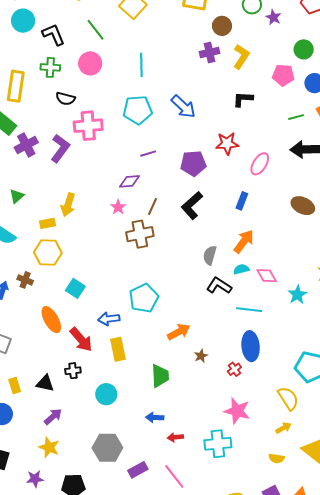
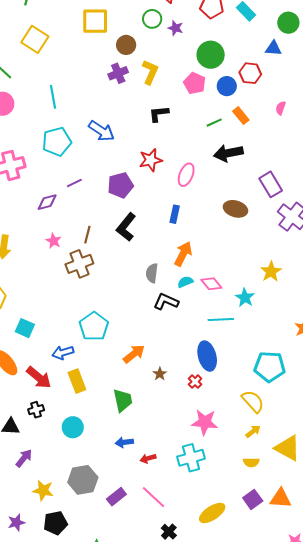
green circle: (304, 49) -> (211, 55), size x1.4
pink pentagon: (283, 75) -> (195, 83), turned 30
purple diamond: (129, 181) -> (47, 202), moved
cyan line: (249, 310) -> (221, 319), moved
yellow star: (49, 447) -> (43, 490), moved

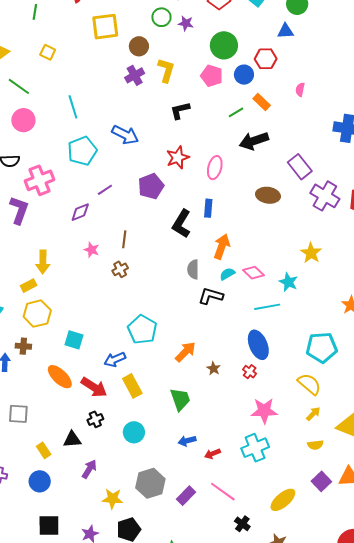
yellow square: (35, 39) -> (48, 52), size x0.6
black L-shape: (126, 227) -> (181, 224), moved
brown cross: (79, 264) -> (120, 269), size x0.6

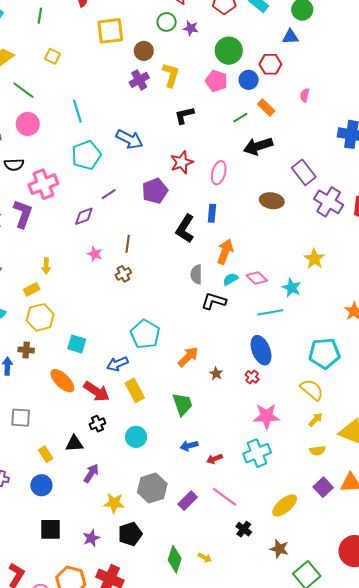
yellow arrow: (43, 262) -> (46, 266), size x0.7

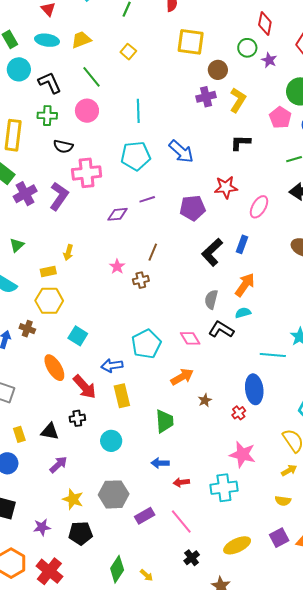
pink star: (95, 254) -> (117, 267), moved
pink diamond: (257, 278) -> (190, 338), moved

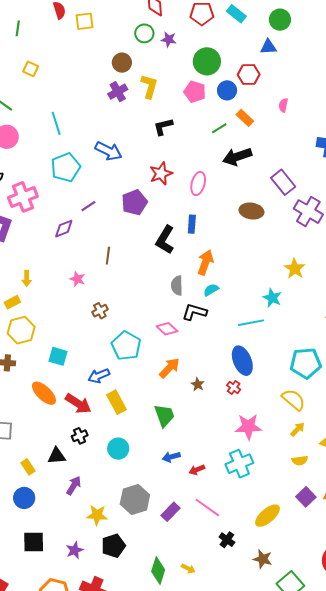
yellow square: (191, 42) -> (84, 21), moved, size x0.7
brown cross: (141, 280) -> (100, 311), moved

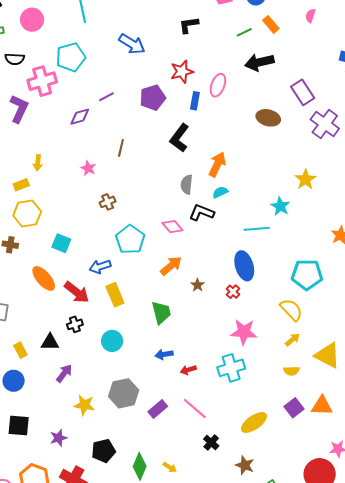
cyan pentagon: (66, 167) -> (71, 57), moved
blue rectangle: (192, 224) -> (195, 101), moved
black pentagon: (113, 546) -> (104, 451), moved

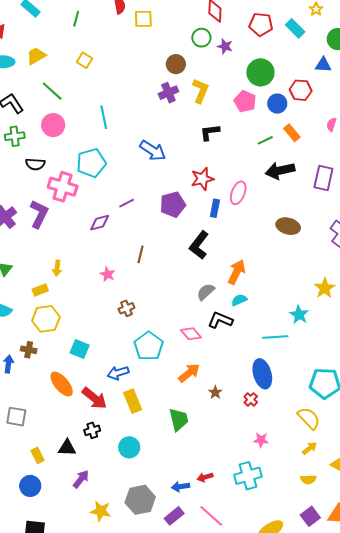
pink cross: (42, 81) -> (63, 187), turned 32
purple rectangle: (303, 92) -> (323, 178), moved, turned 45
gray semicircle: (187, 185) -> (206, 292), turned 42
pink star: (244, 332) -> (261, 440), size x0.6
blue arrow: (164, 354) -> (180, 487), moved

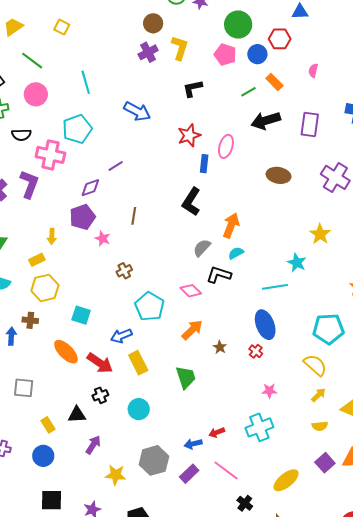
purple pentagon: (173, 205) -> (82, 217), moved

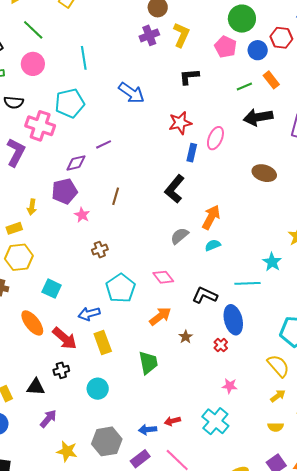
black L-shape: (219, 275) -> (205, 295), moved
cyan cross: (259, 427) -> (215, 421), turned -36

